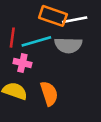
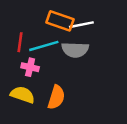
orange semicircle: (49, 94) -> (56, 97), turned 35

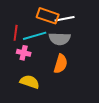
yellow semicircle: (23, 95) -> (30, 82), moved
orange semicircle: (56, 97) -> (61, 64), moved

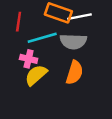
red line: (16, 33) -> (19, 22), moved
yellow semicircle: (30, 82) -> (36, 75), moved, turned -60

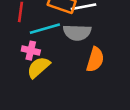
orange semicircle: (75, 73) -> (95, 60), moved

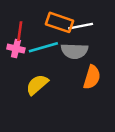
pink cross: (31, 51) -> (16, 49), moved

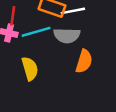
yellow semicircle: (37, 85) -> (30, 69), turned 115

